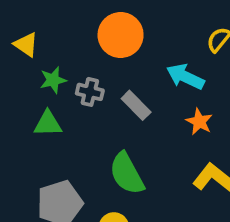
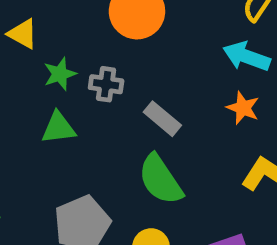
cyan arrow: (185, 77) -> (247, 56), moved
gray rectangle: (136, 105) -> (162, 119), moved

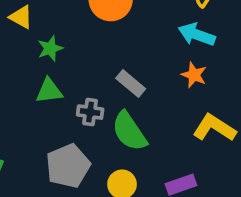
gray cross: (106, 84) -> (90, 112), moved

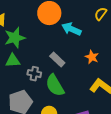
cyan arrow: (197, 35) -> (71, 29), moved
green star: (50, 49) -> (15, 38), size x1.5

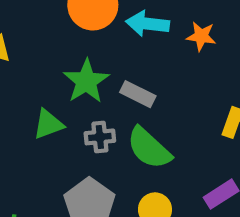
green star: (15, 38) -> (86, 81), moved
orange star: (92, 57) -> (201, 36), moved

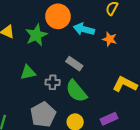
green star: (86, 81) -> (36, 35), moved

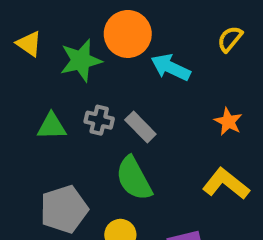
orange star: (110, 39) -> (228, 122), moved
gray cross: (53, 82) -> (99, 120), moved

